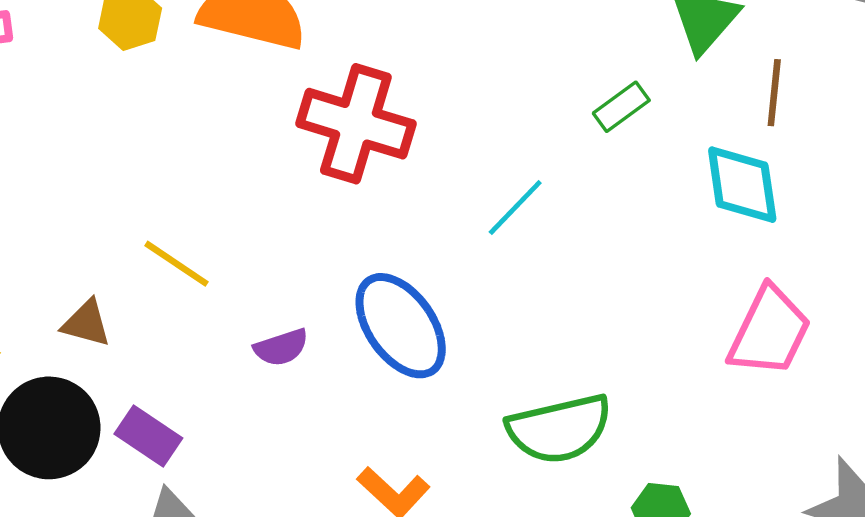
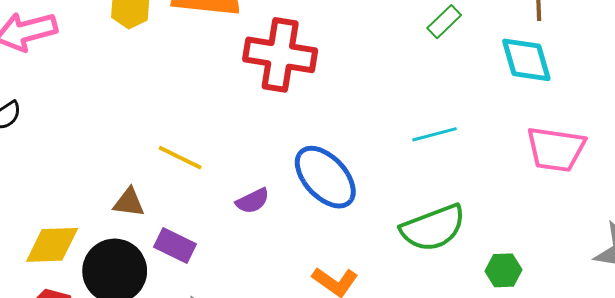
cyan line: (515, 208) -> (435, 134), moved, turned 39
pink trapezoid: (769, 331) -> (556, 149), turned 80
purple rectangle: (148, 436) -> (175, 245), moved

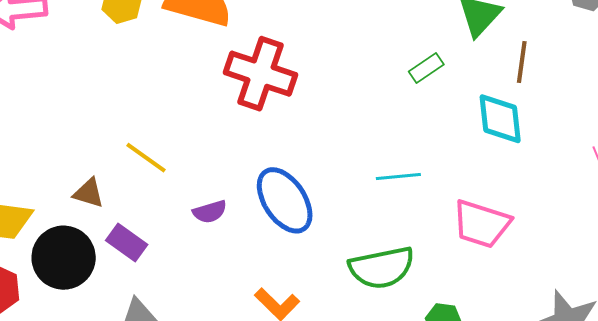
pink trapezoid: (556, 149) -> (482, 224), moved

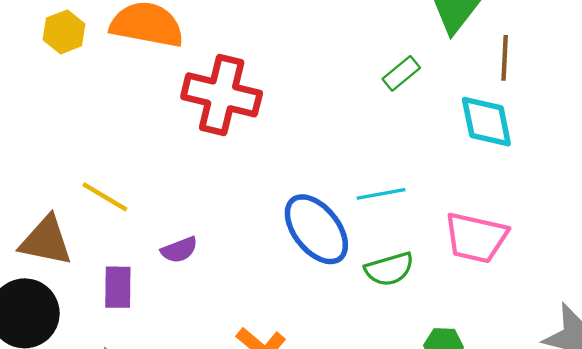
brown triangle: (89, 193) -> (46, 241), size x1.6
blue ellipse: (285, 200) -> (316, 229), moved
purple rectangle: (127, 243) -> (118, 287), moved, turned 60
green semicircle: (382, 268) -> (389, 269), moved, size x0.7

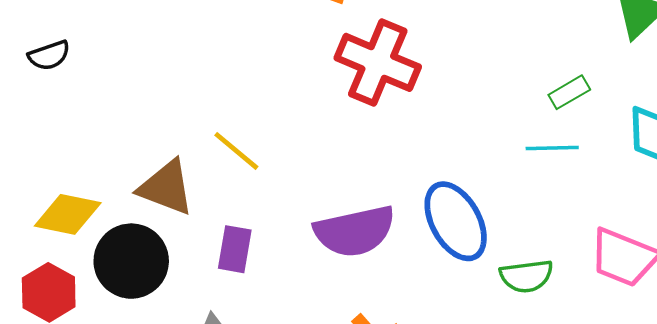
green rectangle: (401, 73) -> (569, 92), moved
cyan line: (381, 194) -> (552, 148), moved
purple semicircle: (179, 250) -> (355, 231), moved, size x2.0

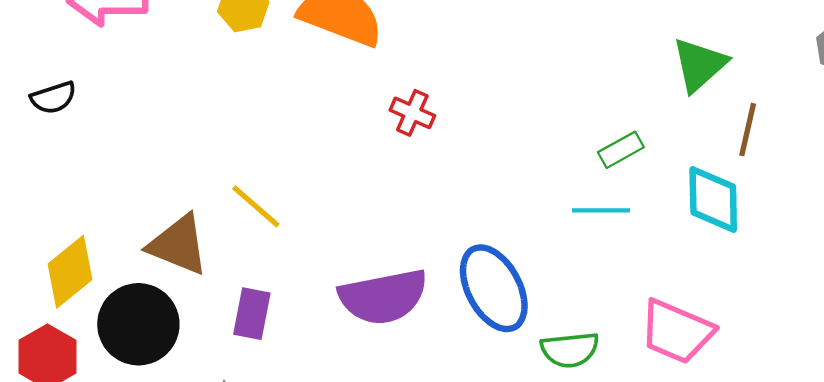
red cross: (378, 62) -> (412, 113), size x0.5
yellow diamond: (68, 214) -> (70, 272), turned -52

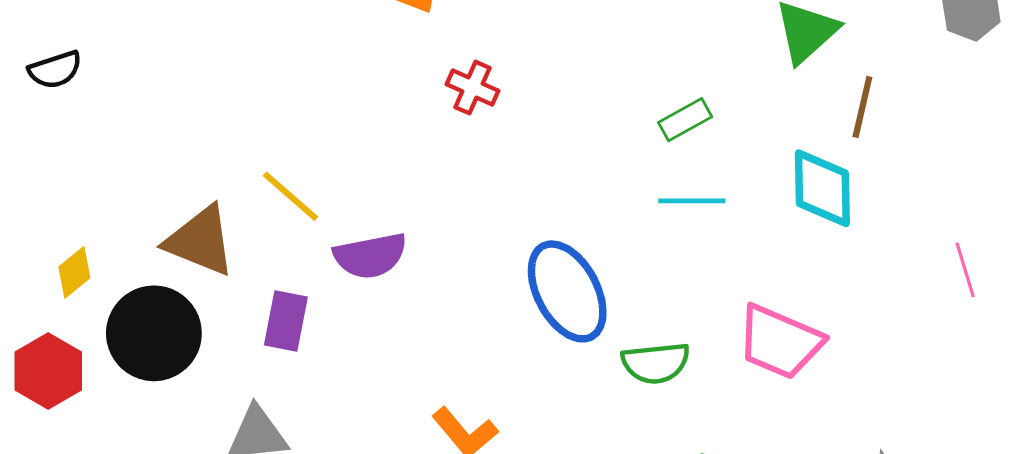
green rectangle: (621, 150) -> (685, 120), moved
yellow diamond: (70, 272) -> (74, 272), size x0.6
purple semicircle: (383, 297) -> (370, 256), moved, size x0.7

